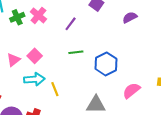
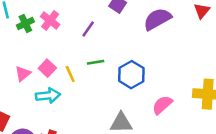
purple semicircle: (130, 17) -> (157, 19), size x1.6
yellow line: (55, 89) -> (70, 74), moved

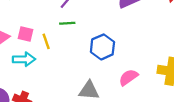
green line: (96, 62) -> (67, 23), moved
pink square: (47, 68) -> (26, 34), turned -35

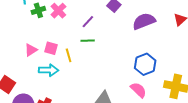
blue hexagon: (102, 47) -> (145, 64), moved
pink semicircle: (128, 77) -> (138, 90), turned 78

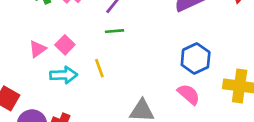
pink square: (51, 48) -> (65, 45), turned 32
yellow line: (69, 55) -> (99, 68), moved

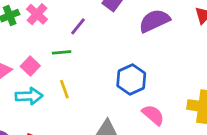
green line: (114, 31) -> (62, 52), moved
blue hexagon: (196, 59) -> (131, 80), moved

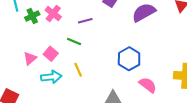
purple line: (78, 26) -> (85, 21), turned 40
green line: (62, 52) -> (74, 42), turned 32

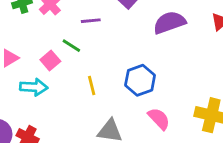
pink square: (51, 54) -> (50, 61), moved
yellow line: (78, 70) -> (92, 86), moved

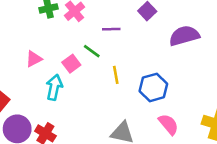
yellow line: (92, 86) -> (116, 75), moved
cyan arrow: (34, 87) -> (54, 87), turned -85

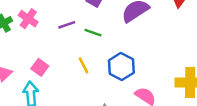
green line: (92, 51) -> (93, 33), moved

